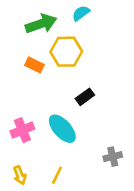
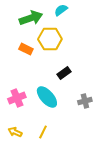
gray cross: (113, 157) -> (85, 101), moved
yellow arrow: (20, 175) -> (15, 132), turned 136

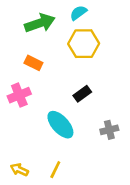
yellow hexagon: (50, 39) -> (84, 44), moved
pink cross: (17, 98) -> (19, 95), moved

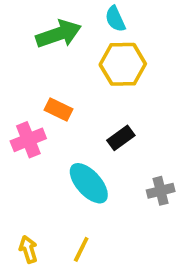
cyan semicircle: (78, 13) -> (115, 19), turned -78
orange rectangle: (33, 63) -> (59, 110), moved
yellow arrow: (19, 170) -> (28, 249), turned 48

